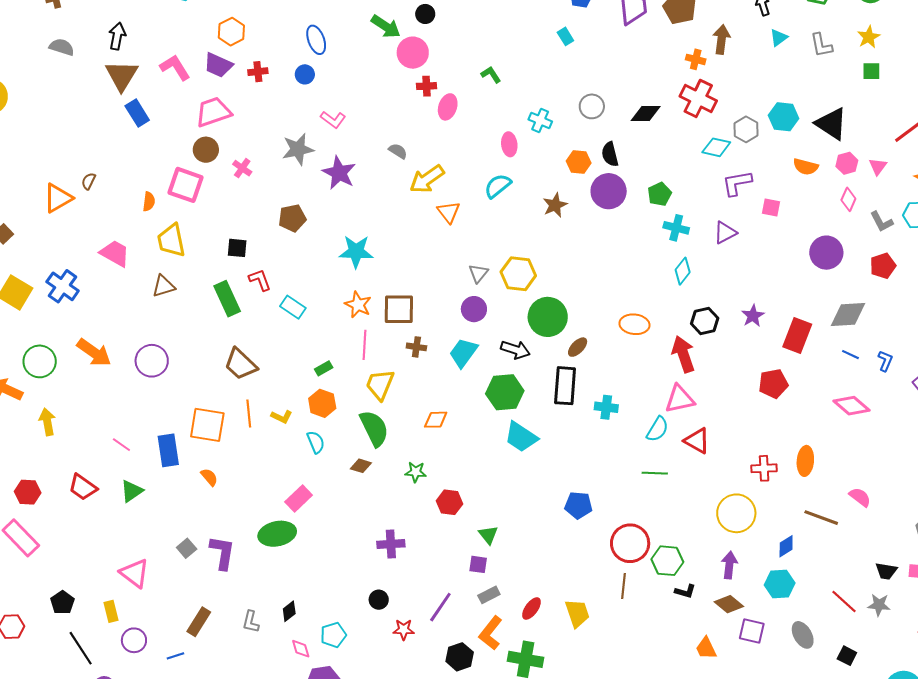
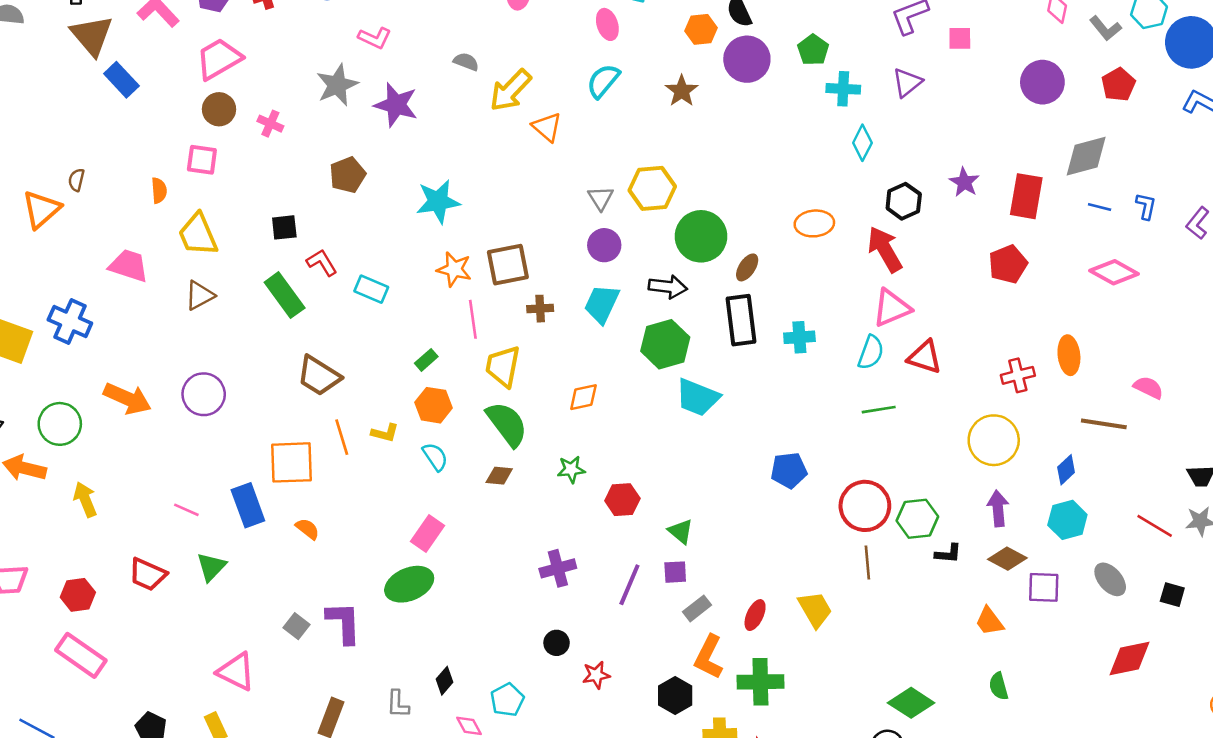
pink square: (185, 185) -> (202, 160), size x0.7
purple line: (440, 607) -> (629, 585), moved

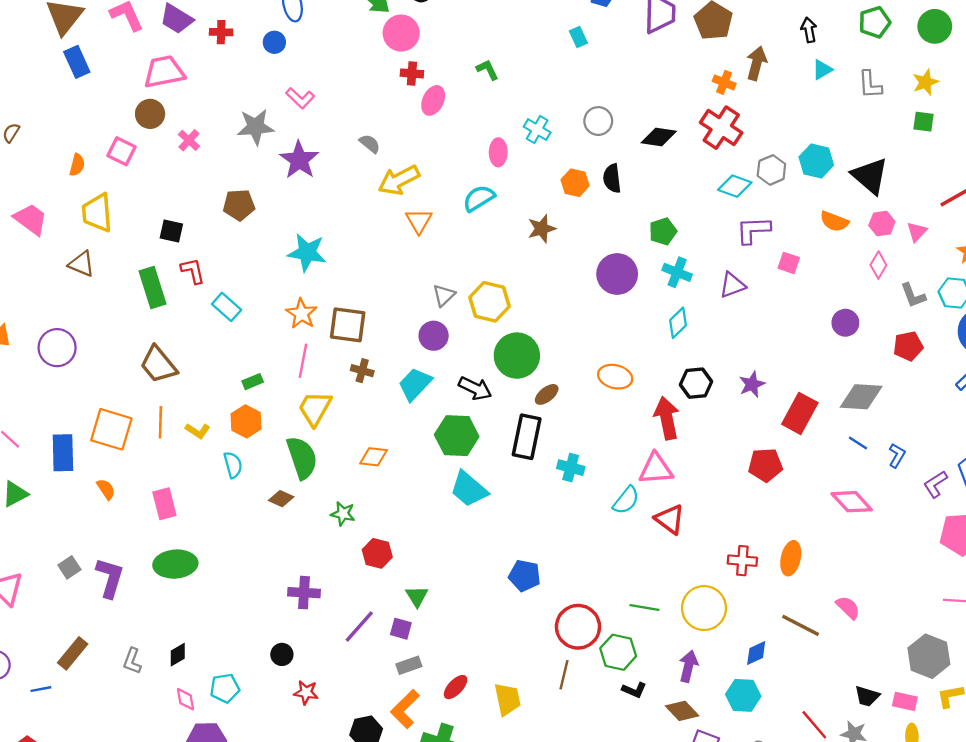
purple circle: (747, 59) -> (617, 274), moved
purple circle: (1042, 82) -> (845, 323), size x0.7
brown triangle: (200, 295) -> (82, 264), turned 32
green line: (879, 410) -> (644, 607), moved
pink rectangle: (428, 534) -> (164, 504), moved, turned -68

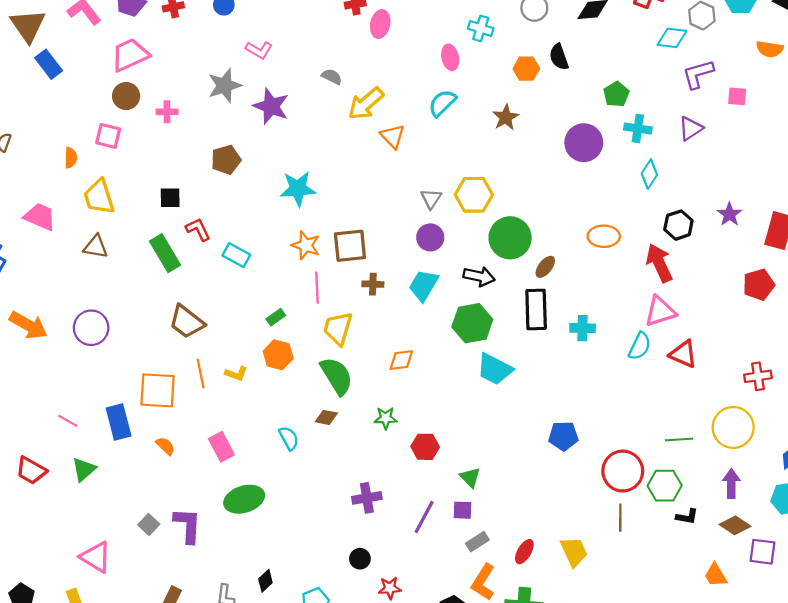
pink cross: (189, 140) -> (167, 112), turned -30
cyan semicircle: (233, 465) -> (289, 438), moved

